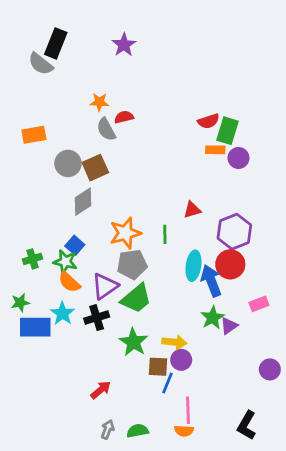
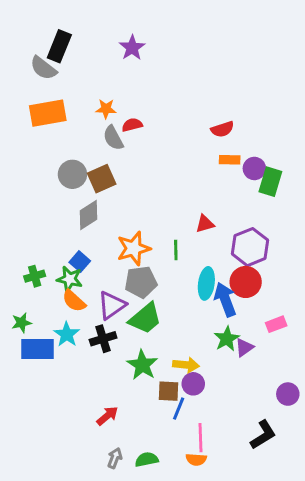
green rectangle: (228, 131) -> (270, 182), moved
orange rectangle: (34, 135) -> (48, 113), moved, size x1.4
black L-shape: (247, 425) -> (263, 435), moved, turned -152

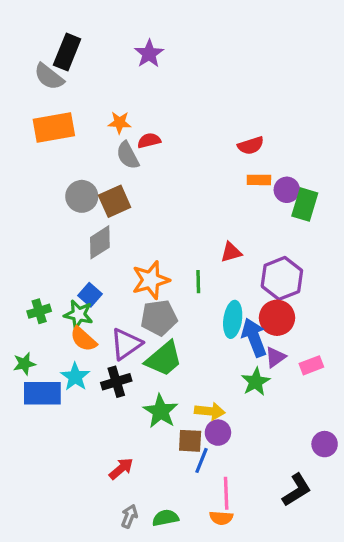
purple triangle: (244, 347) -> (275, 357), moved

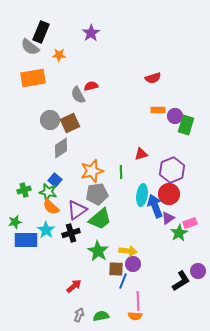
orange star: (120, 123) -> (59, 55), moved
red semicircle: (251, 146) -> (153, 78), moved
green star: (256, 382) -> (179, 233), moved
black L-shape: (297, 490) -> (181, 281), moved

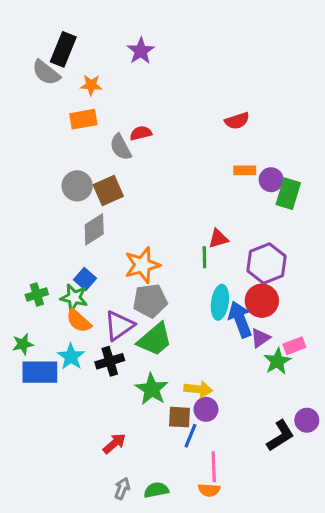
orange rectangle: (33, 78) -> (83, 119), moved, size x0.7
green line: (121, 172) -> (204, 257), moved

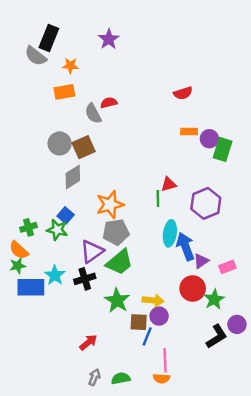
red circle: (262, 301) -> (193, 288), moved
orange semicircle: (79, 321) -> (19, 250), moved
green star: (277, 361) -> (214, 299), moved

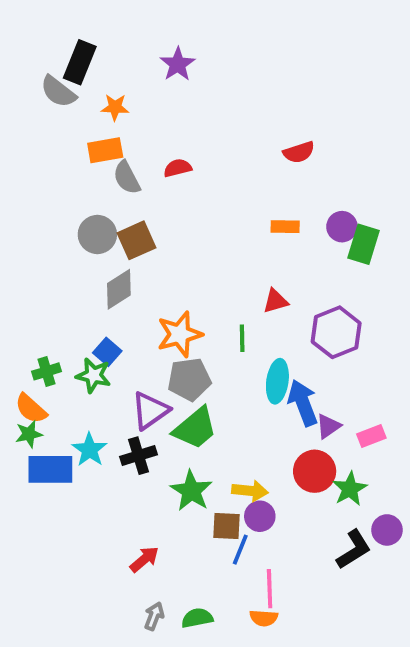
gray semicircle: (93, 114) -> (127, 178), moved
orange rectangle: (189, 131) -> (285, 227), moved
green line: (158, 199) -> (242, 338), moved

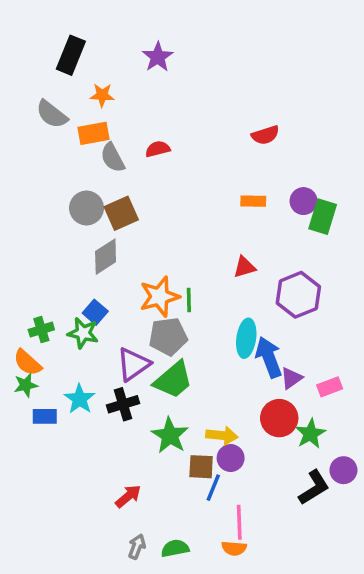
gray semicircle: (58, 92) -> (52, 114), moved
green line: (242, 338) -> (189, 300), moved
blue rectangle: (50, 469) -> (45, 416), size x0.6

